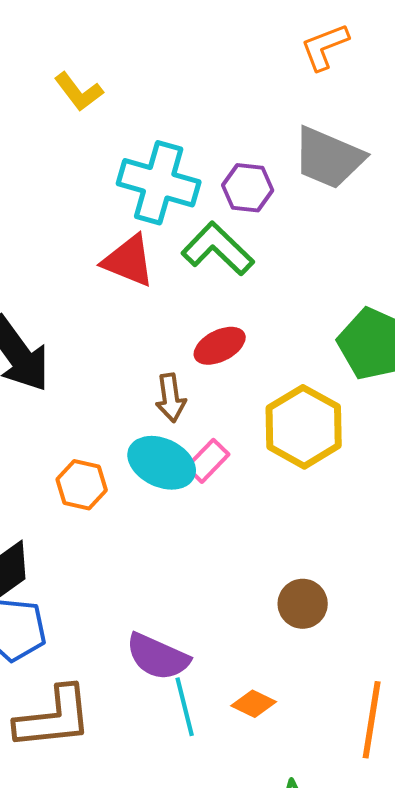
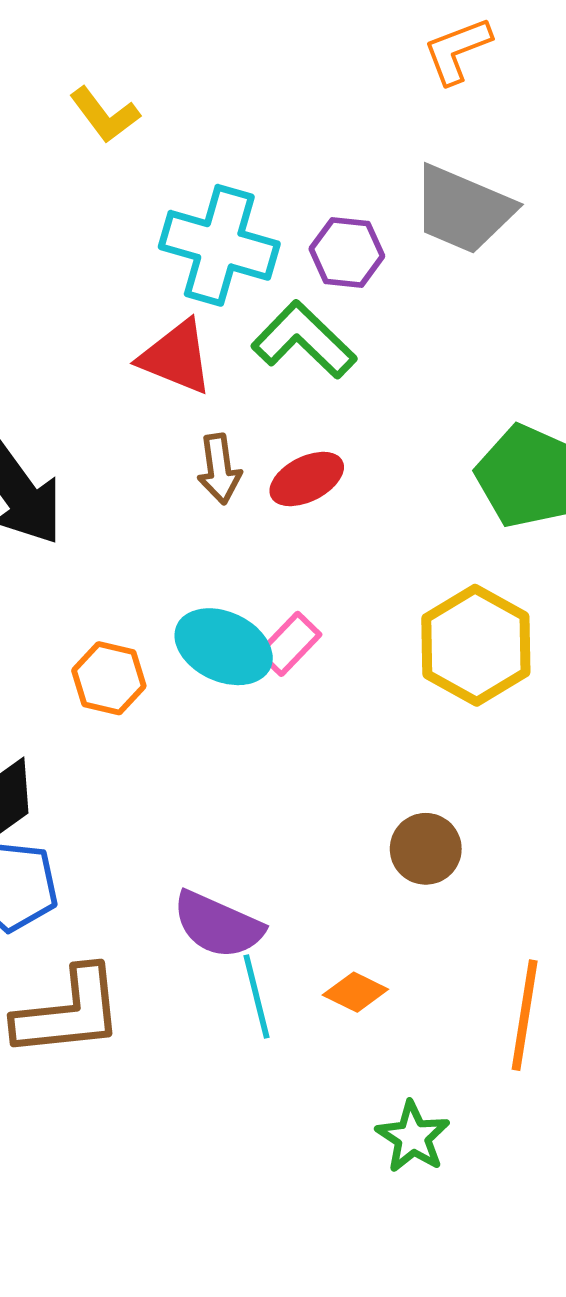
brown arrow: (171, 398) -> (219, 469), moved
yellow hexagon: (304, 427) -> (476, 645), moved

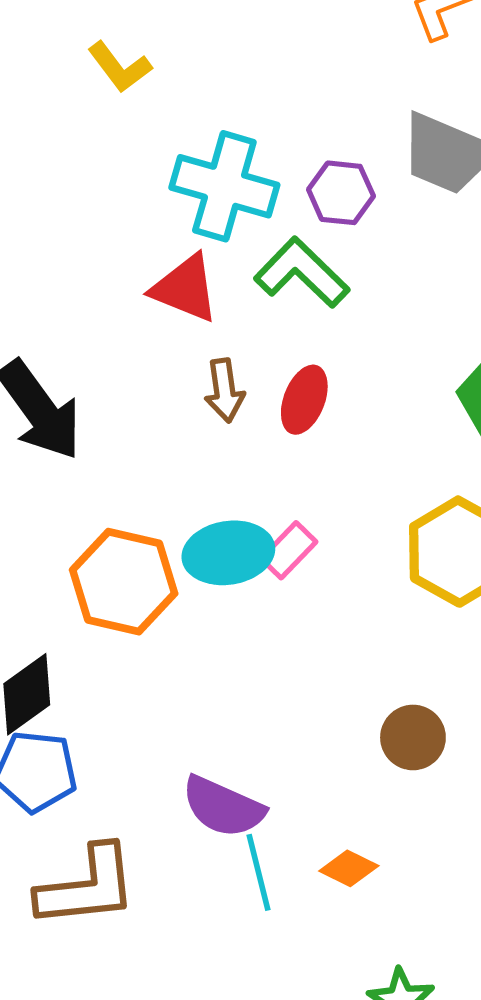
red ellipse: (307, 479) -> (304, 400), turned -42
cyan ellipse: (224, 647) -> (228, 553), turned -34
orange hexagon: (109, 678) -> (124, 582), size x1.6

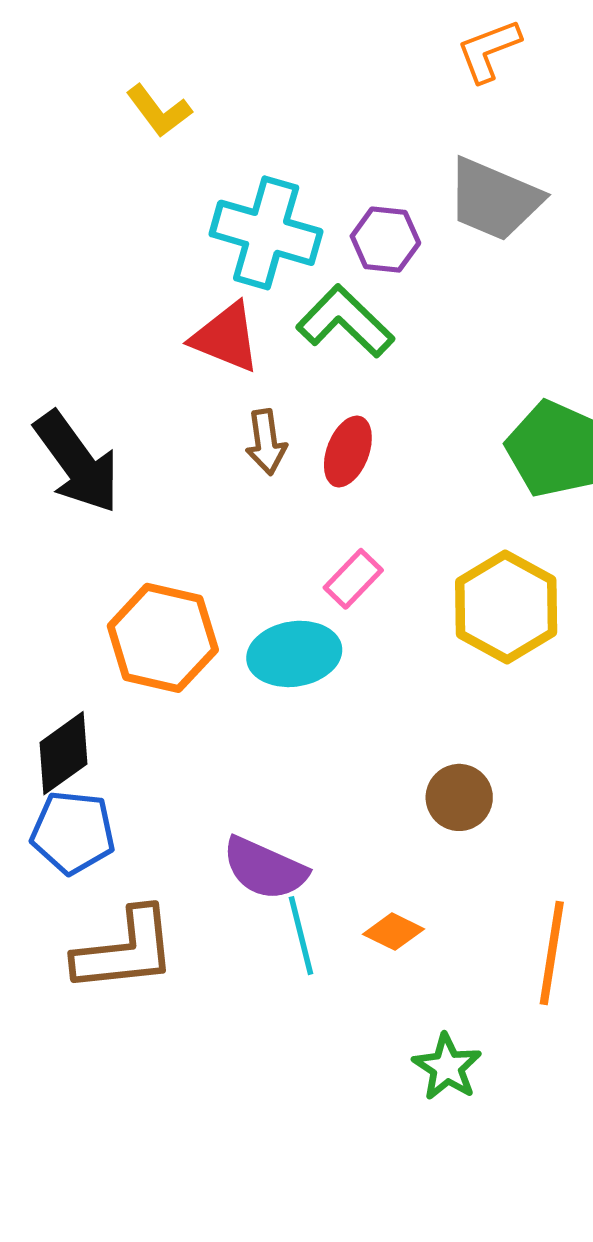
pink rectangle: (289, 550) -> (353, 579), moved
cyan ellipse: (228, 553) -> (294, 654), moved

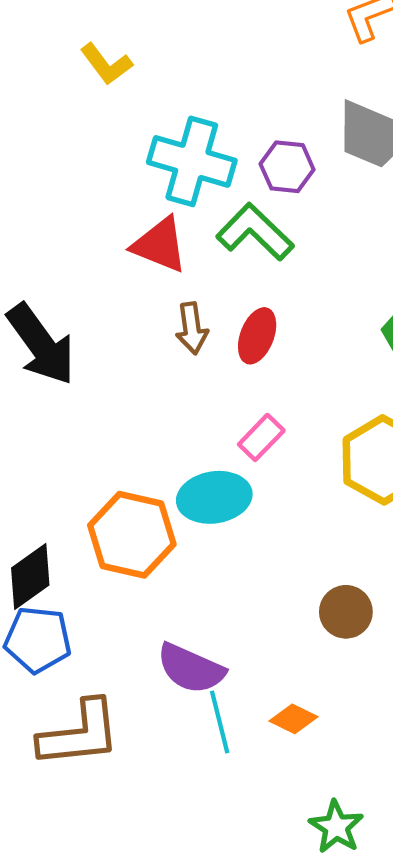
orange hexagon: (163, 638) -> (132, 535), moved

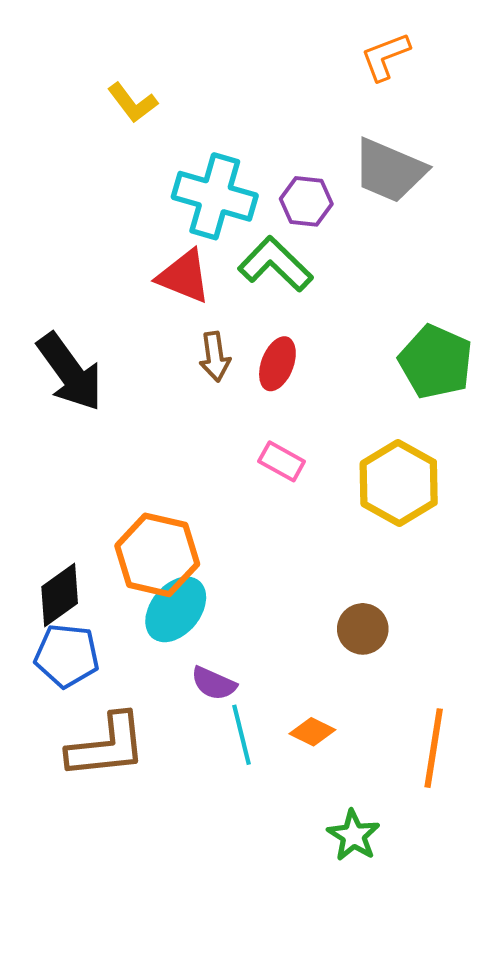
pink rectangle: (261, 437) -> (282, 461), turned 75
cyan ellipse: (214, 497) -> (176, 609), moved, turned -42
purple semicircle: (191, 669) -> (214, 683), size x0.7

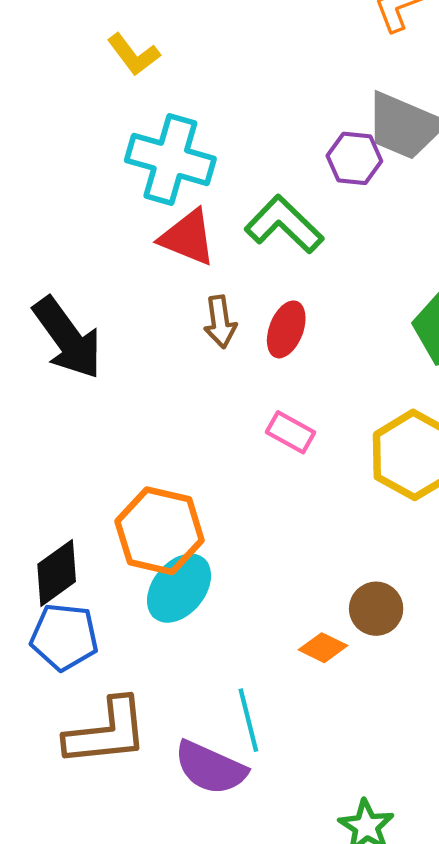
cyan cross: (215, 196) -> (170, 159), moved
purple hexagon: (306, 201) -> (354, 158), moved
purple semicircle: (214, 683) -> (210, 768), moved, size x1.5
orange diamond: (312, 732) -> (323, 648), moved

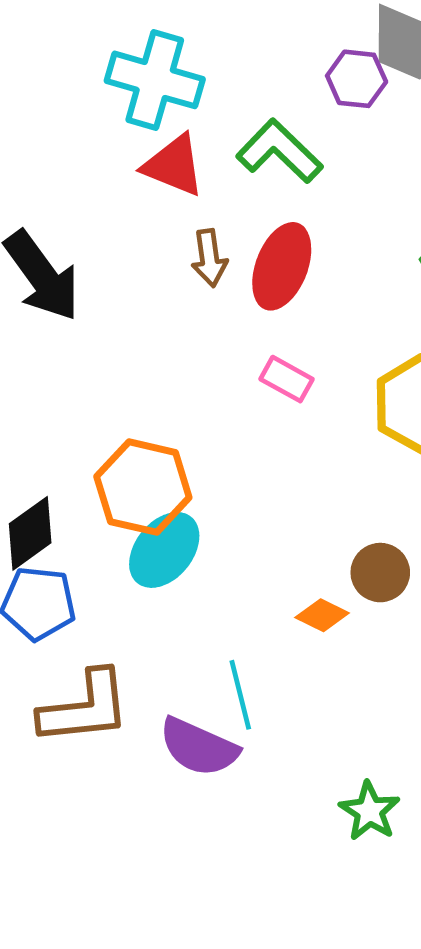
red ellipse: (286, 329) -> (282, 266), size x1.4

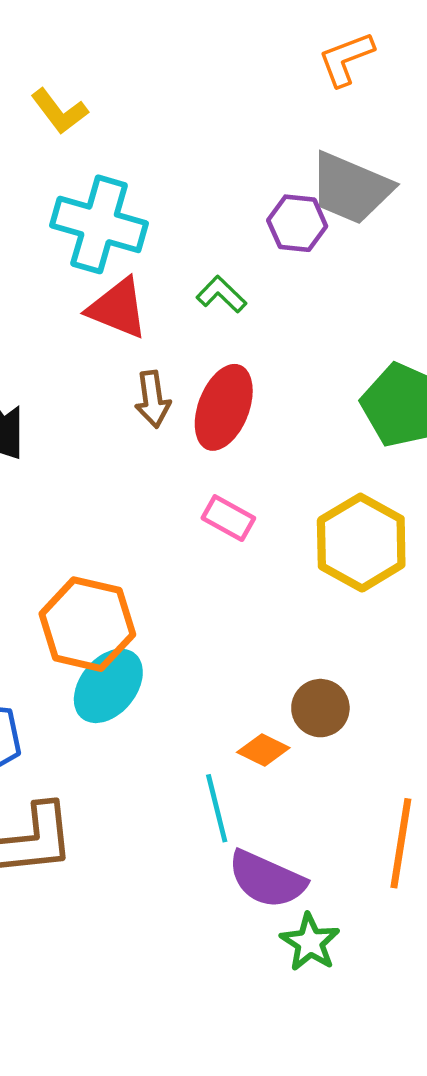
green L-shape: (279, 151) -> (221, 294), size x0.6
cyan line: (240, 695) -> (217, 808), moved
purple semicircle: (199, 747) -> (267, 879), moved

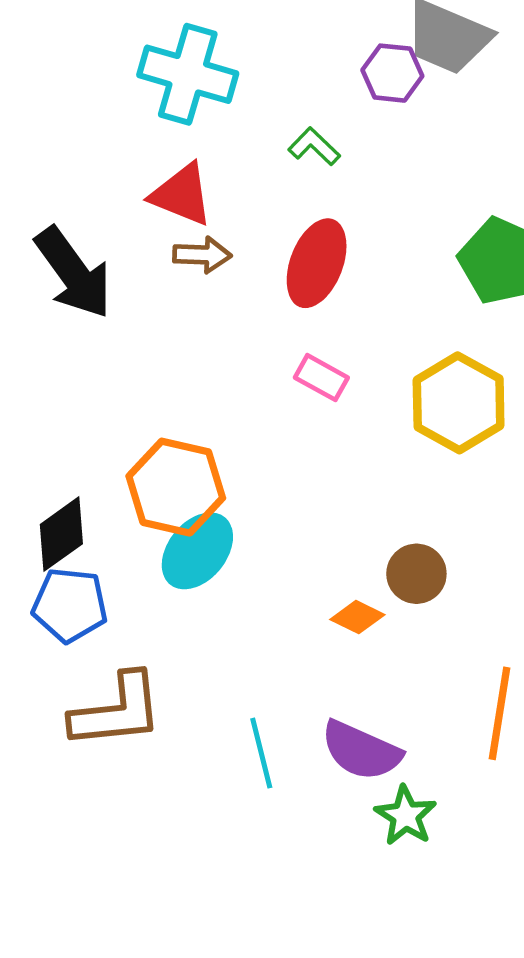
red triangle: (118, 308) -> (182, 195), moved
brown arrow: (153, 399) -> (202, 255), moved, turned -80
cyan line: (217, 808) -> (261, 753), moved

